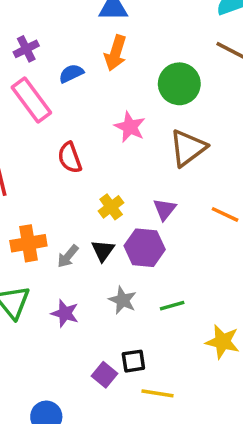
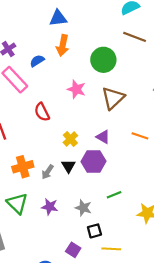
purple triangle: (165, 209) -> (103, 137), turned -32
gray star: (123, 300) -> (83, 208), moved
purple square: (104, 375) -> (73, 250), moved

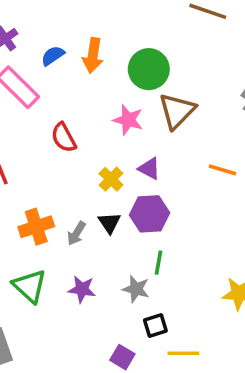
orange arrow: (63, 45) -> (93, 55), moved
green circle: (103, 60) -> (149, 69), moved
pink star: (76, 89) -> (128, 120), moved
purple triangle: (103, 137) -> (149, 169), moved
green line: (114, 195) -> (158, 263), moved, turned -56

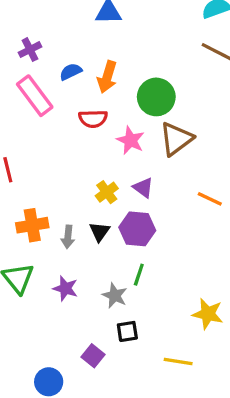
red semicircle: (64, 138) -> (93, 119), moved, turned -72
gray arrow: (76, 233) -> (68, 237), turned -35
yellow line: (183, 353) -> (178, 362), moved

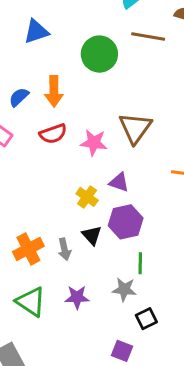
green circle: (156, 97) -> (99, 54), moved

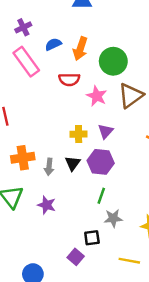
green circle: (99, 54) -> (113, 61), moved
purple triangle: (119, 182) -> (106, 131), turned 35
yellow cross: (87, 197) -> (79, 134), turned 35
gray star: (124, 289) -> (113, 218), moved, turned -30
purple square: (122, 351) -> (76, 257), moved

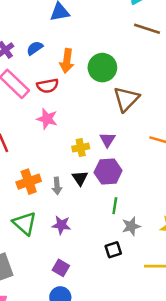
blue semicircle: (53, 44) -> (35, 48), moved
red semicircle: (69, 79) -> (48, 86), moved
pink star: (97, 96) -> (47, 119), moved
purple square: (76, 257) -> (61, 268), moved

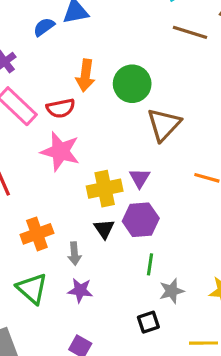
blue semicircle: (35, 48) -> (44, 27), moved
pink star: (47, 119) -> (60, 151), size x1.4
yellow cross: (81, 148) -> (105, 189), size x1.5
gray arrow: (57, 186) -> (74, 254), moved

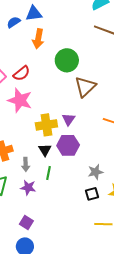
orange arrow: (85, 75) -> (38, 39), moved
red semicircle: (61, 108) -> (22, 73), turned -30
green line: (150, 264) -> (48, 173), moved
gray star: (172, 291) -> (95, 172), moved
black square: (148, 322) -> (92, 194), moved

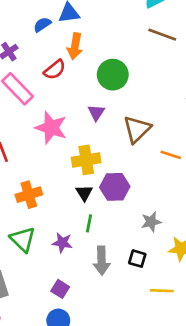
red semicircle: (22, 73) -> (55, 70), moved
brown triangle: (85, 87) -> (137, 129), moved
purple triangle: (69, 119) -> (96, 113), moved
gray arrow: (26, 164) -> (102, 261), moved, size x1.5
black square: (92, 194) -> (137, 259), moved, turned 32

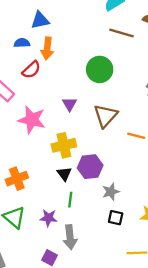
blue semicircle: (42, 25) -> (22, 43), moved, turned 35
green circle: (113, 75) -> (100, 69), moved
gray star: (151, 222) -> (111, 192), moved
black square: (137, 259) -> (116, 218), moved
gray arrow: (102, 261) -> (70, 237), moved

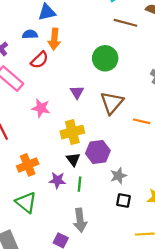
pink star: (32, 120) -> (41, 108), size x0.7
purple star: (48, 218) -> (57, 180), moved

